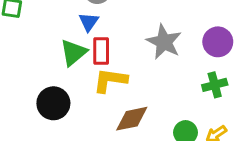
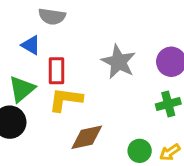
blue triangle: (89, 22) -> (31, 45), moved, turned -35
green triangle: (73, 53) -> (22, 89), moved

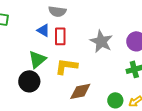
red rectangle: (57, 71) -> (60, 36), moved

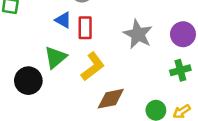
yellow L-shape: (66, 66) -> (93, 66), turned 135
black circle: (29, 81) -> (28, 81), moved

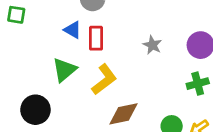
gray star: (138, 34) -> (152, 45), size x0.6
black circle: (28, 81) -> (35, 110), moved

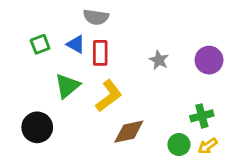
green square: (16, 15) -> (40, 44), moved, turned -30
green cross: (198, 84) -> (202, 116), moved

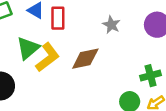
yellow L-shape: (109, 96) -> (48, 57), moved
brown diamond: (129, 132) -> (85, 59), moved

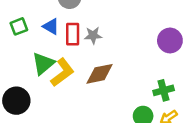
gray star: (111, 25) -> (93, 35), moved, turned -30

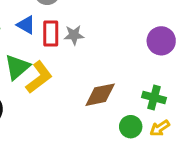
brown diamond: (100, 74) -> (100, 95), moved
green cross: (164, 90) -> (154, 98), turned 30

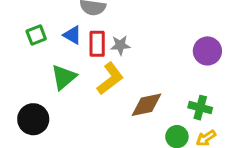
yellow L-shape: (39, 77) -> (110, 79), moved

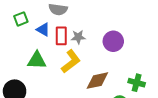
green square: (36, 35) -> (21, 19), moved
purple circle: (207, 51) -> (113, 41), moved
green triangle: (64, 77) -> (37, 60), turned 42

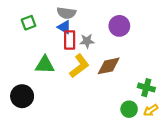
blue triangle: (43, 30) -> (64, 27), moved
purple circle: (113, 41) -> (119, 26), moved
brown diamond: (97, 81) -> (109, 66), moved

